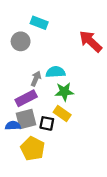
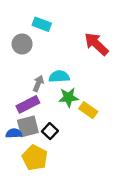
yellow rectangle: (62, 114) -> (88, 110), moved
black square: (47, 123) -> (50, 131), turned 32

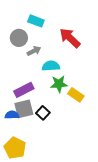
red arrow: (96, 44) -> (70, 38), moved
gray arrow: (38, 83) -> (34, 51), moved, turned 40
yellow pentagon: (35, 158) -> (15, 148), moved

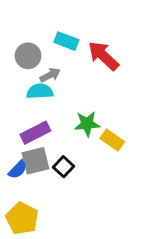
cyan rectangle: (36, 21) -> (66, 41), moved
cyan semicircle: (51, 66) -> (40, 91), moved
blue semicircle: (12, 115) -> (18, 170), turned 136

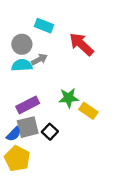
cyan rectangle: (66, 41) -> (44, 26), moved
cyan semicircle: (40, 91) -> (22, 65), moved
yellow pentagon: (22, 218) -> (17, 159), moved

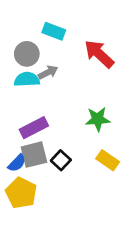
green star: (69, 98) -> (98, 119), moved
yellow rectangle: (88, 111) -> (108, 160), moved

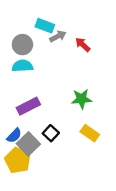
red arrow: (99, 54) -> (83, 45), size x0.6
gray arrow: (48, 72) -> (58, 36), moved
gray square: (34, 155) -> (28, 144), moved, turned -30

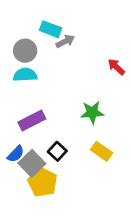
red arrow: (83, 45) -> (116, 67), moved
yellow pentagon: (18, 160) -> (43, 182), moved

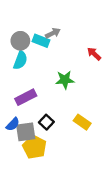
cyan rectangle: (51, 29) -> (41, 41), moved
cyan semicircle: (25, 75) -> (20, 60), turned 114
green star: (92, 112) -> (65, 80), moved
gray square: (32, 163) -> (26, 132), turned 36

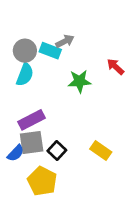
green star: (65, 80) -> (80, 81), moved
gray square: (26, 132) -> (32, 143), moved

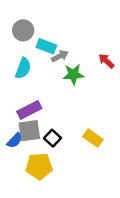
gray arrow: (65, 41) -> (60, 56), moved
gray circle: (25, 51) -> (23, 30), moved
yellow pentagon: (42, 181) -> (39, 166), turned -30

